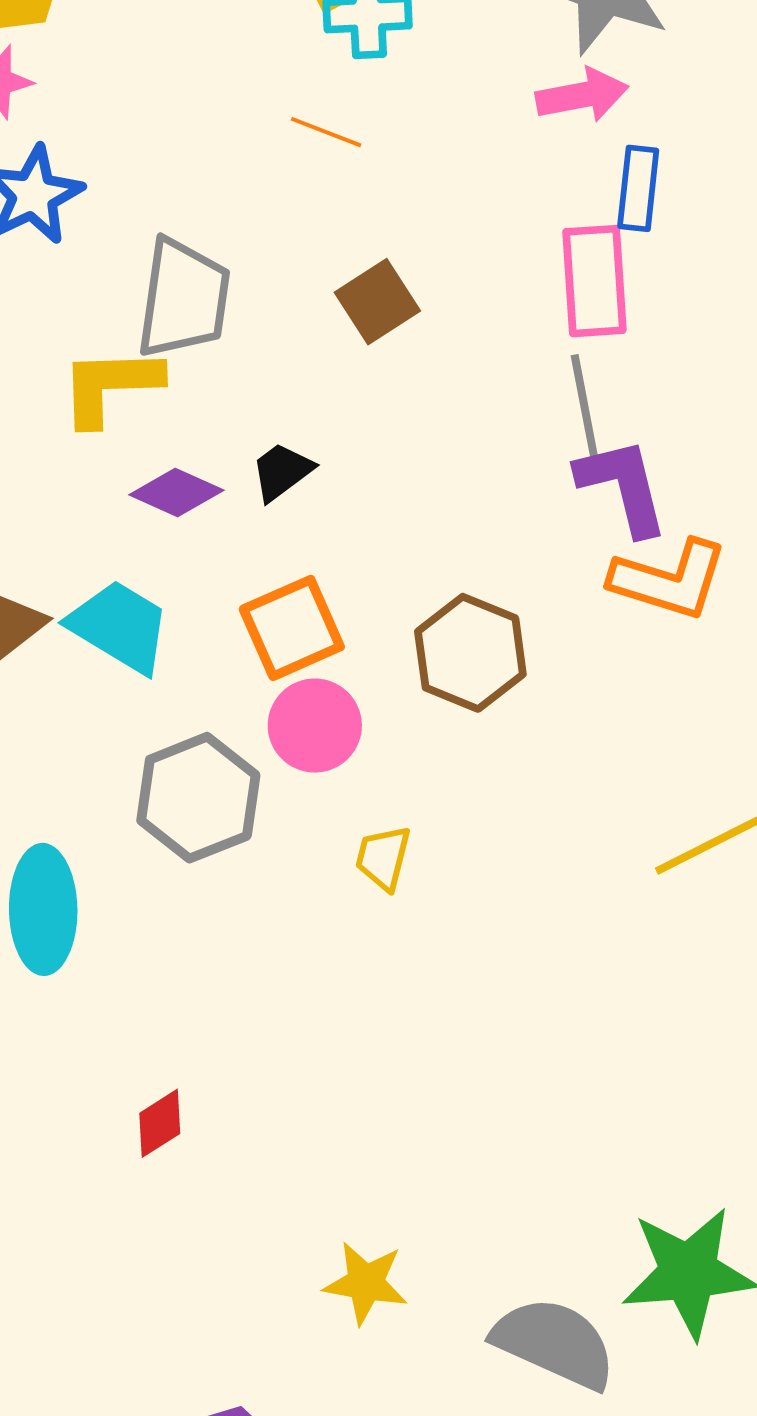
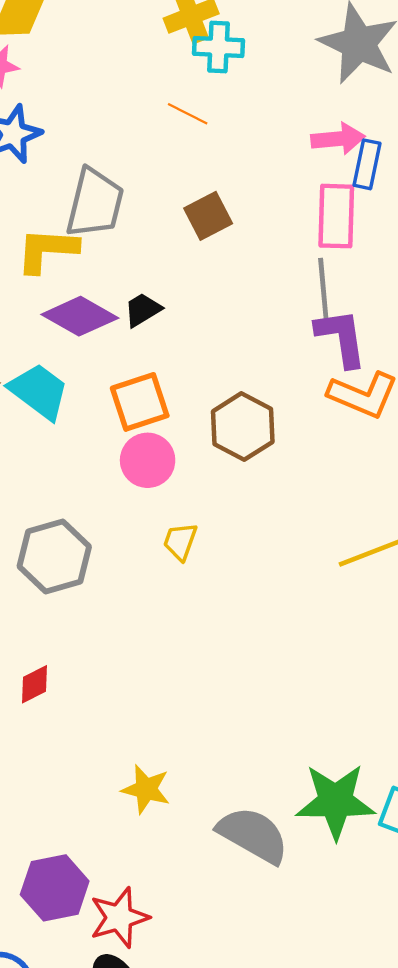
pink arrow: (582, 95) -> (338, 139), moved
purple diamond: (176, 492) -> (80, 316), size x1.4
gray hexagon: (198, 798) -> (54, 557), moved

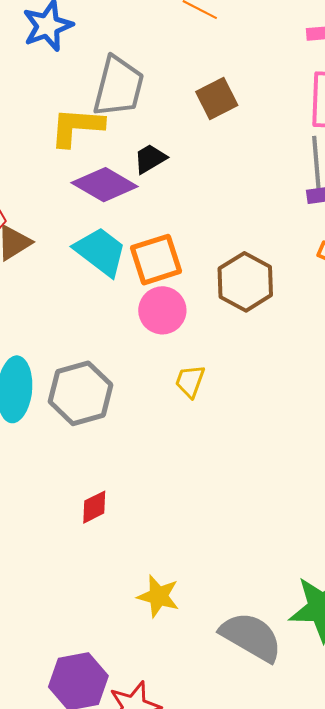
black trapezoid: (143, 310) -> (150, 159), moved
cyan trapezoid: (39, 391) -> (100, 252), moved
red diamond: (35, 684) -> (94, 507), moved

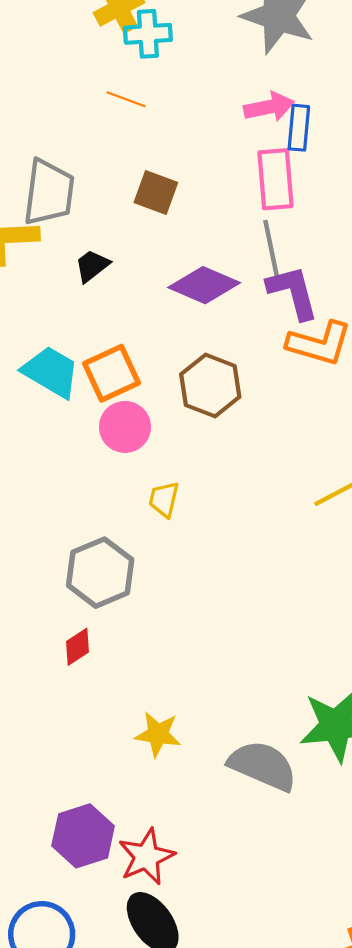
brown square: (217, 98) -> (156, 192), turned -36
purple diamond: (105, 185) -> (204, 285), moved
gray hexagon: (81, 393) -> (100, 573), moved

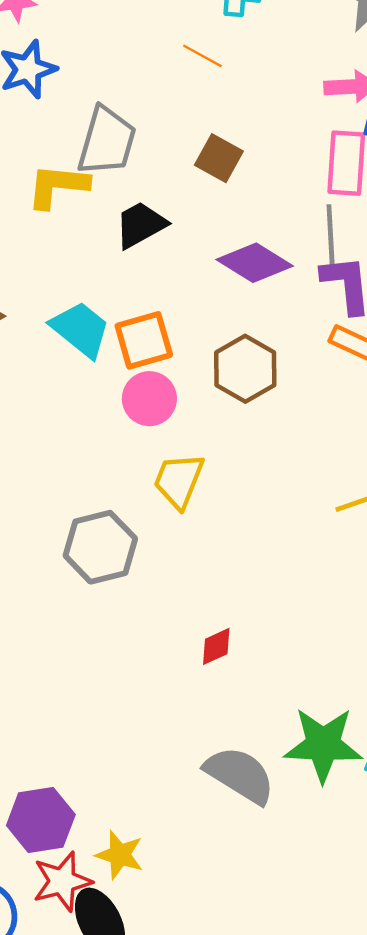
black trapezoid: (92, 266) -> (141, 225), size x1.4
yellow trapezoid: (164, 499) -> (179, 481), size x1.5
red diamond: (77, 647) -> (216, 646), moved
yellow star: (158, 734) -> (120, 855), moved
red star: (146, 857) -> (62, 881), moved

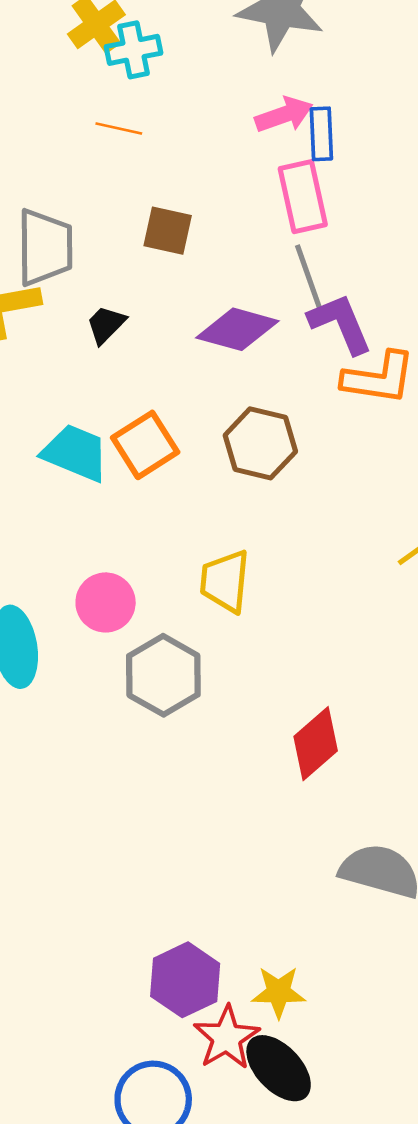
black trapezoid: (141, 225) -> (106, 325), size x0.7
pink circle: (149, 399) -> (106, 602), moved
red diamond: (216, 646) -> (316, 744), size x1.6

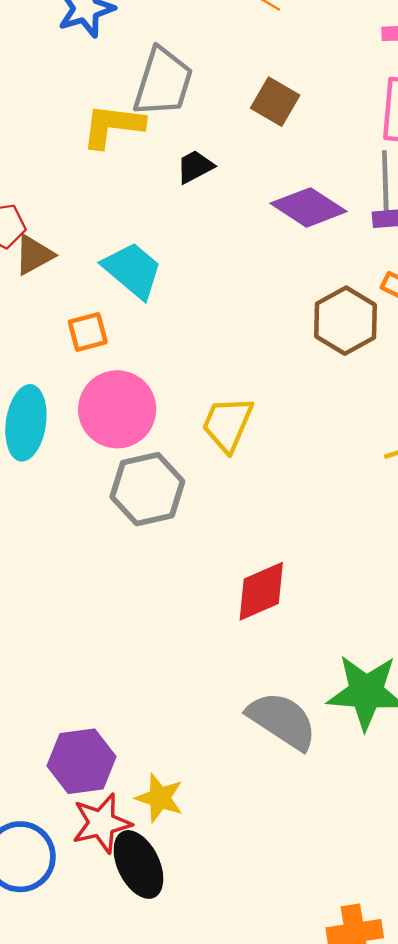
brown hexagon: (260, 443) -> (346, 321), moved
orange square: (145, 445) -> (88, 332), moved, size x0.7
pink circle: (106, 602) -> (117, 409), size x1.4

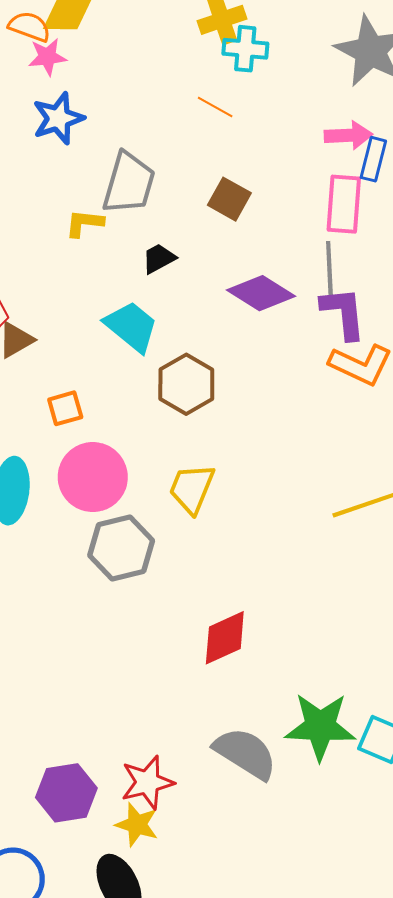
yellow L-shape: (113, 126) -> (84, 223), size x0.7
cyan trapezoid: (133, 270) -> (131, 327), moved
brown hexagon: (346, 321) -> (186, 384), moved
red star: (102, 823) -> (147, 782), moved

